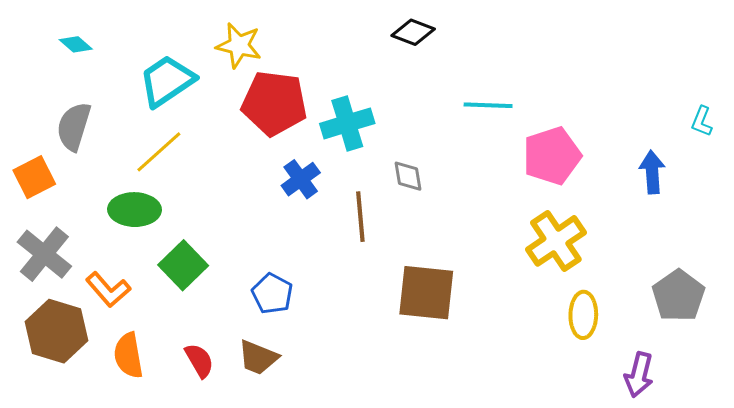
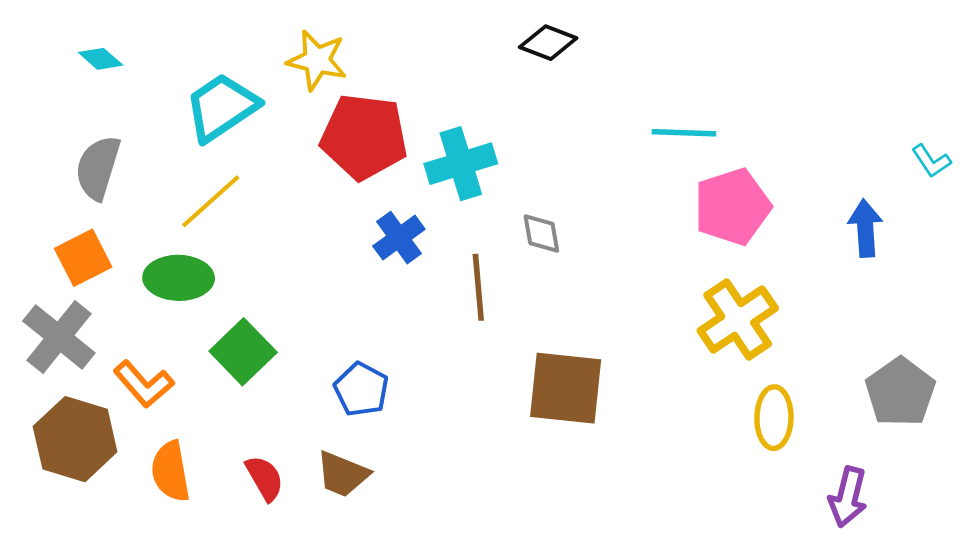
cyan line: (488, 105) -> (684, 133), moved
cyan L-shape: (702, 121) -> (931, 161), turned -56
orange square: (34, 177) -> (83, 258), moved

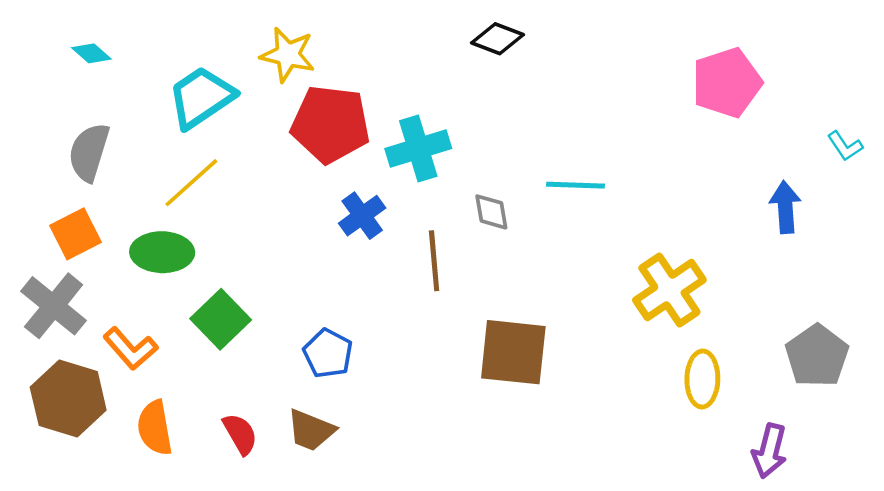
cyan line: (684, 133) -> (576, 185), moved
pink pentagon: (732, 207) -> (727, 83), moved

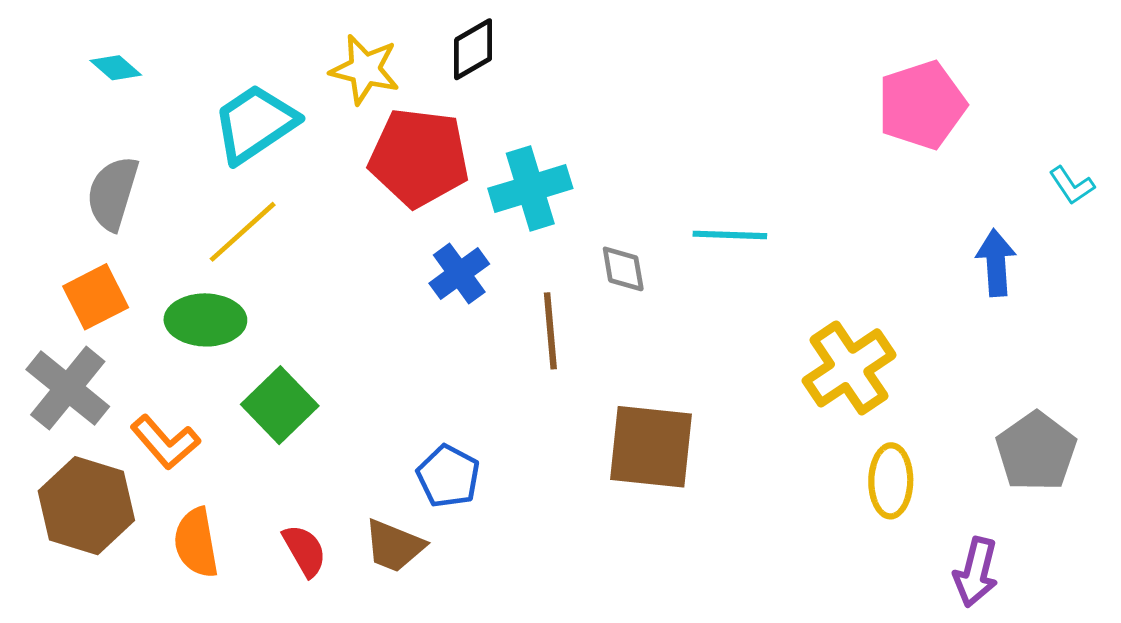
black diamond: (497, 39) -> (473, 49), moved, turned -51
blue pentagon: (328, 353) -> (448, 476), moved

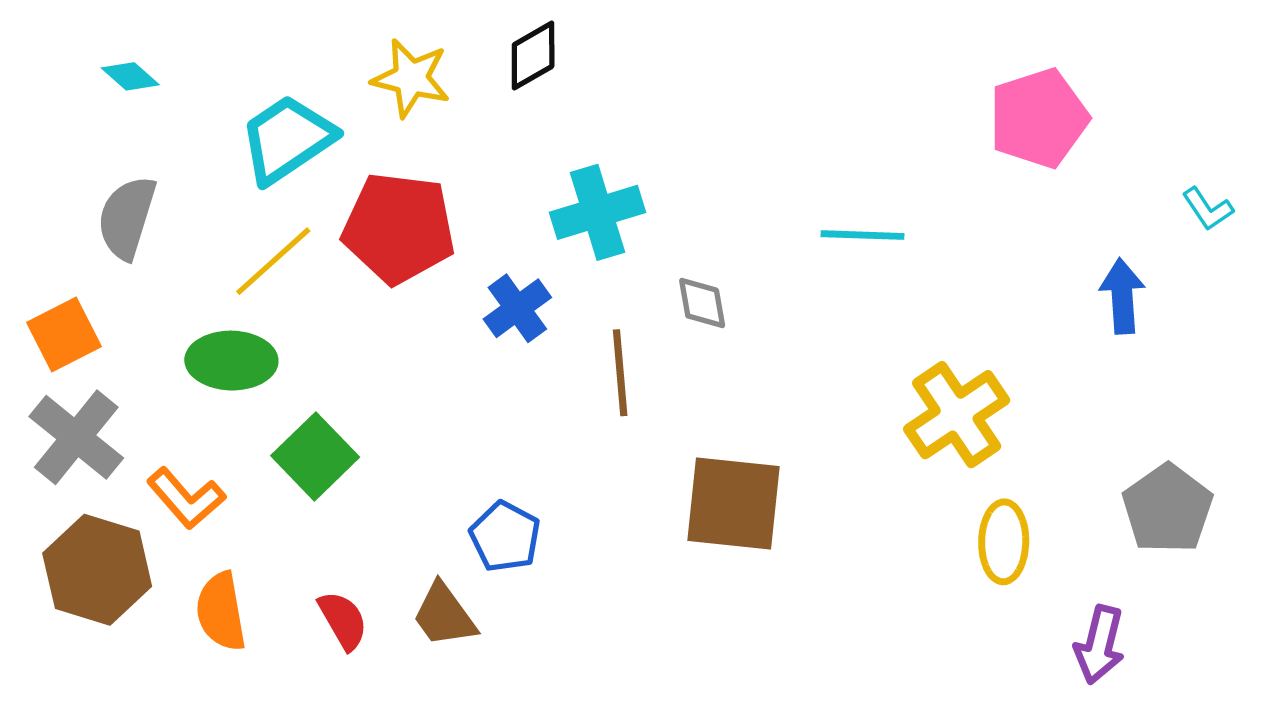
red pentagon: (419, 158) -> (399, 228), moved
cyan line: (730, 235) -> (862, 235), moved
orange square: (96, 297) -> (64, 334), moved
brown trapezoid: (394, 546) -> (444, 615), turned 32

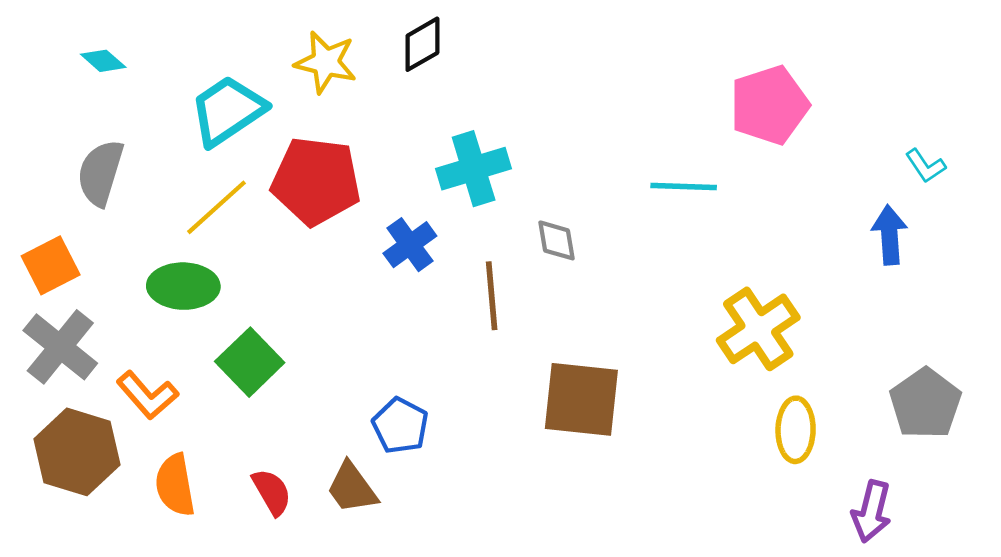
pink pentagon: (1039, 118) -> (769, 105), moved
cyan L-shape: (1208, 209) -> (925, 166), moved

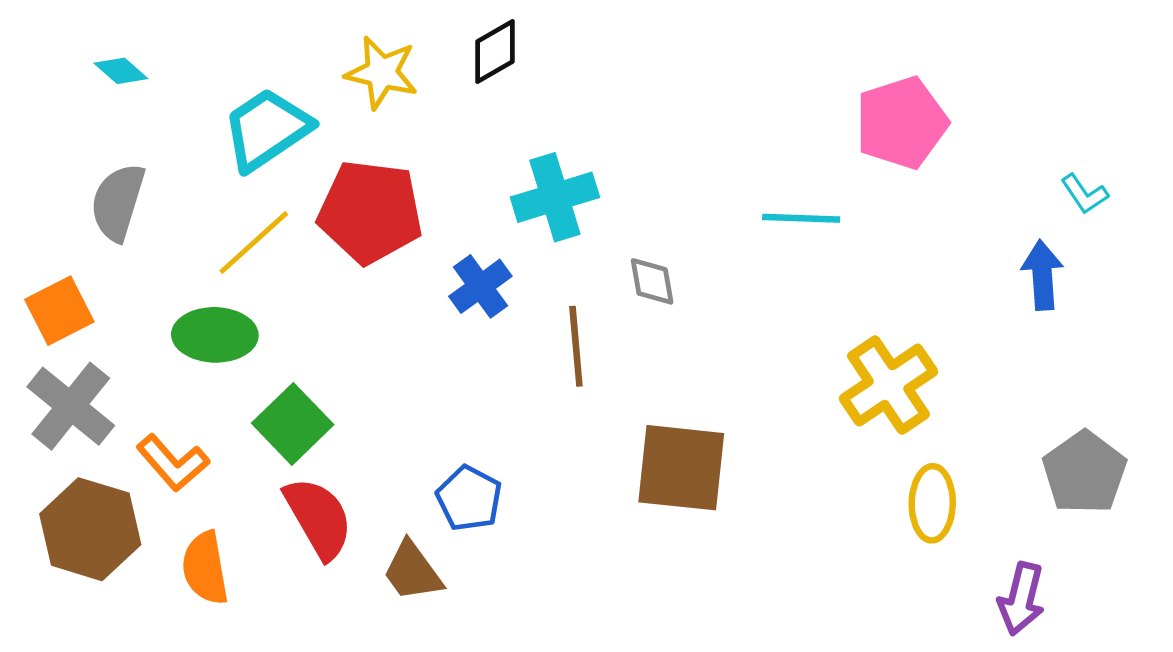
red semicircle: (272, 492) -> (319, 518), moved, size x1.5

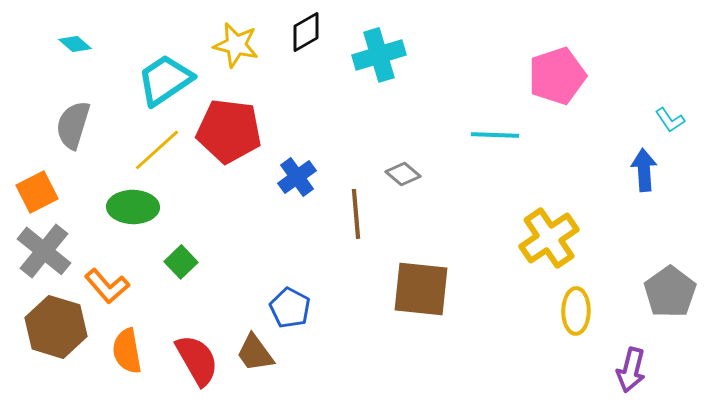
cyan cross: (555, 197) -> (379, 55), moved
gray diamond: (652, 281) -> (403, 174), turned -40
green square: (293, 424) -> (181, 262), size x0.7
red semicircle: (319, 518) -> (197, 360), moved

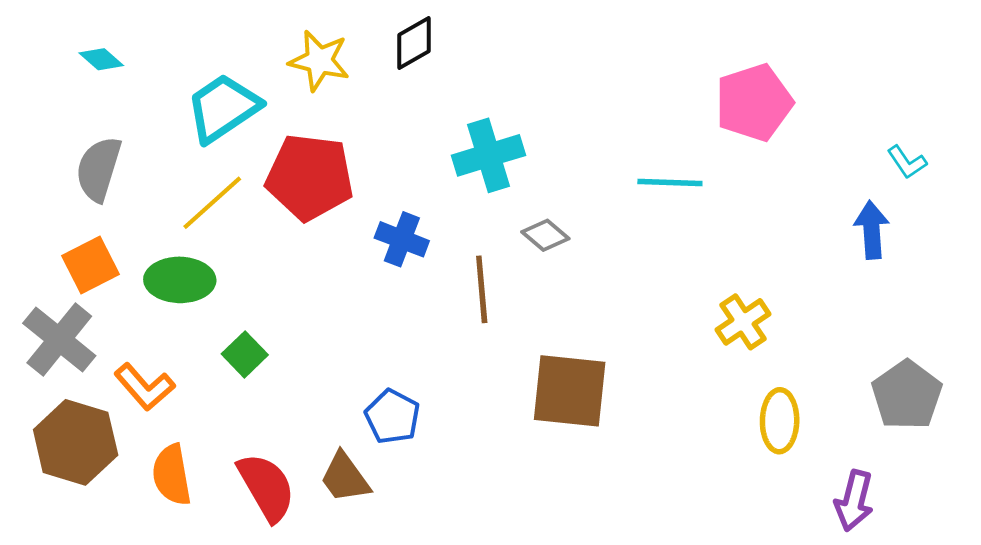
cyan cross: (379, 55) -> (488, 155), moved
blue cross: (297, 177) -> (402, 239), turned -33
orange square: (37, 192) -> (90, 265), moved
yellow cross: (549, 238) -> (743, 322), size x0.7

